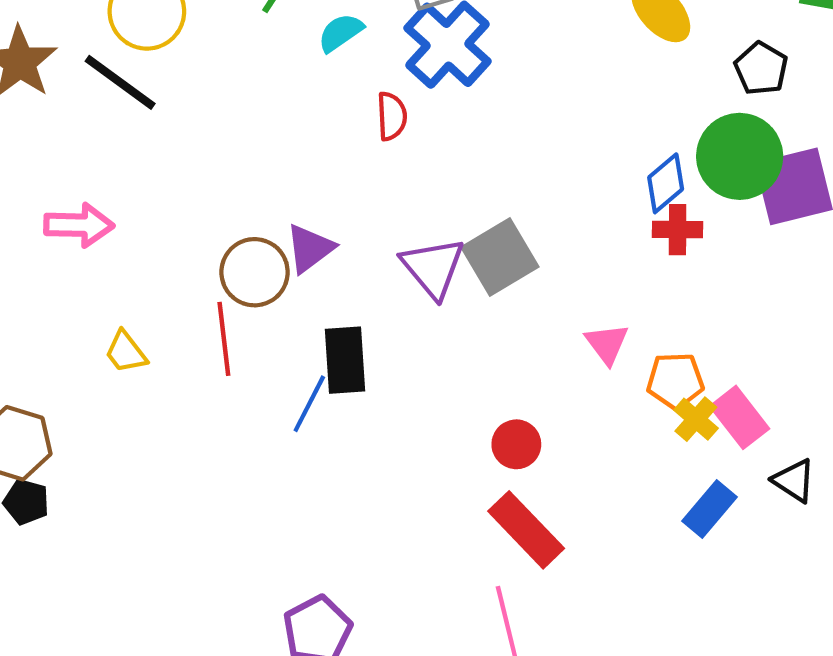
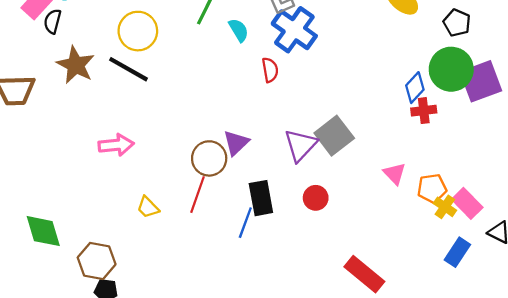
cyan semicircle: (340, 33) -> (239, 30), turned 100
purple triangle: (433, 268) -> (301, 145), turned 30
red line: (224, 339) -> (197, 195), turned 33
red circle: (516, 444) -> (316, 198), moved

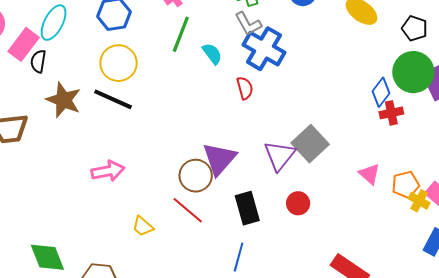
purple triangle: (236, 143) -> (219, 159), size x1.4
red line: (197, 195) -> (188, 210), turned -64
blue line: (245, 223) -> (239, 257), moved

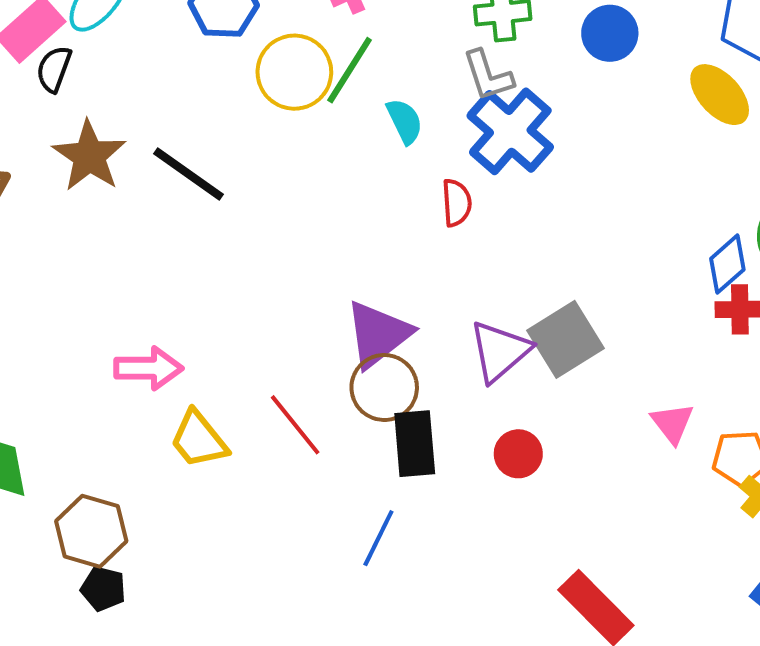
yellow circle: (119, 63) -> (294, 72), moved
pink arrow: (108, 171) -> (148, 368), moved
brown circle: (196, 176) -> (384, 387), moved
yellow trapezoid: (143, 226) -> (199, 439), size x1.4

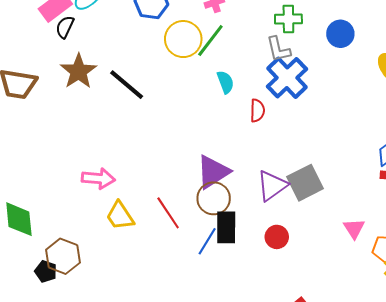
cyan semicircle: (405, 121) -> (225, 82), moved
blue line: (378, 538) -> (207, 241), moved
black pentagon: (103, 589) -> (46, 271), moved

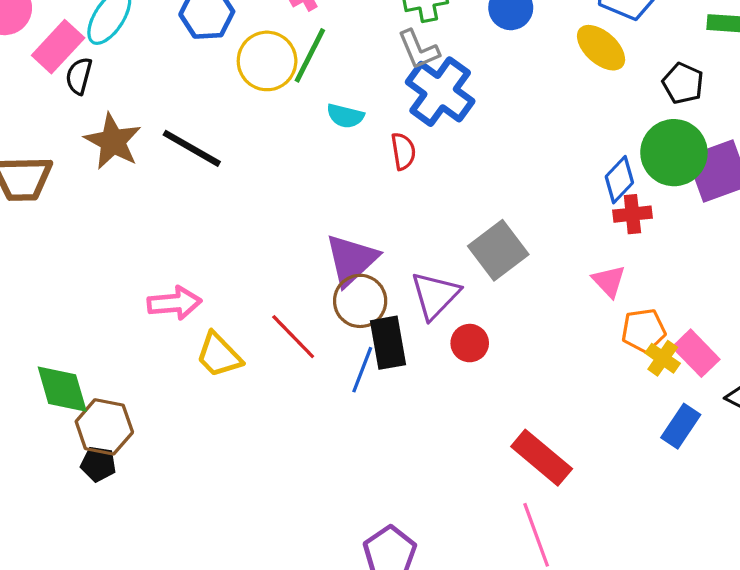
cyan semicircle: (225, 82) -> (345, 116), turned 135
purple triangle: (272, 186) -> (435, 295), moved
pink triangle: (354, 229) -> (609, 281), moved
brown hexagon: (63, 256) -> (104, 427), moved
black pentagon: (46, 271) -> (98, 464), moved

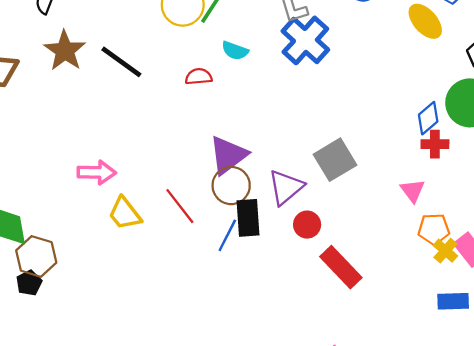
red semicircle: (403, 151) -> (199, 77), moved, turned -92
blue rectangle: (681, 426) -> (453, 301), turned 48
red rectangle: (542, 458) -> (341, 267), moved
black pentagon: (98, 464) -> (29, 283), turned 30

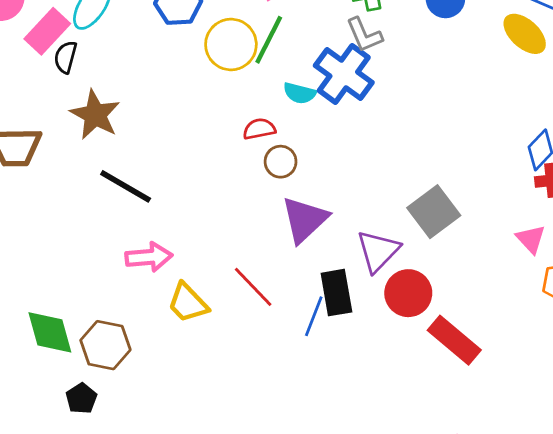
blue cross: (305, 40) -> (344, 74), moved
black line: (121, 62) -> (126, 186), moved
brown circle: (231, 186) -> (281, 162), moved, size x0.7
red circle: (307, 225) -> (408, 293), size x1.4
brown hexagon: (36, 256) -> (105, 345), moved

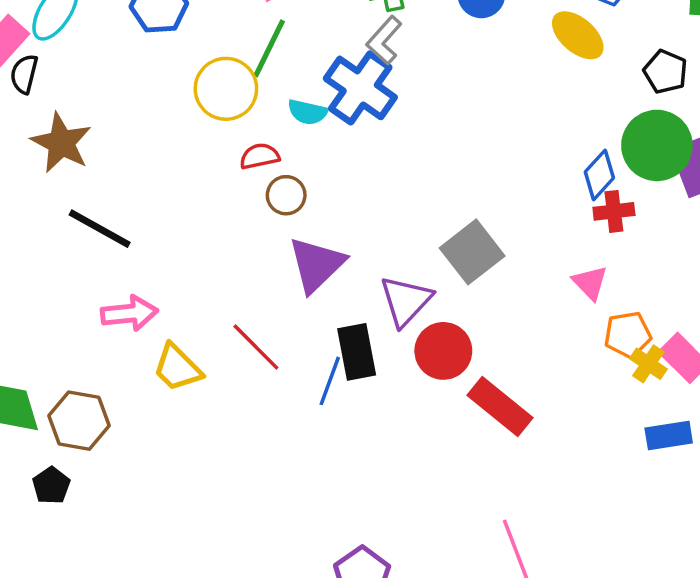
gray L-shape: (364, 35) -> (384, 40), turned 66
yellow circle: (231, 44) -> (226, 89), moved

